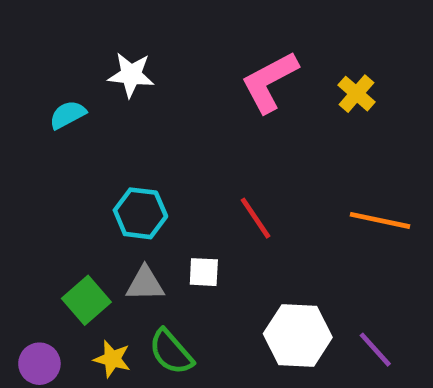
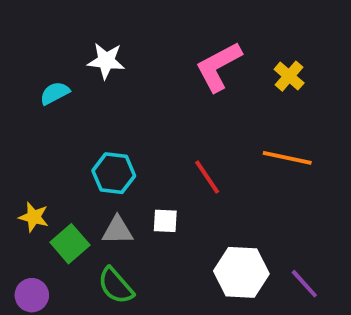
orange line: (380, 220) -> (287, 158), moved
green semicircle: (171, 352) -> (116, 286), moved
yellow star: (112, 359) -> (34, 217), moved

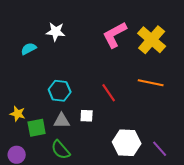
yellow cross: (289, 76) -> (152, 40), size x1.8
green square: (70, 244) -> (37, 128), turned 30

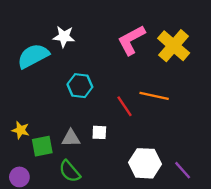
cyan semicircle: (29, 49) -> (33, 56), size x1.8
orange line: (151, 83) -> (154, 96), moved
cyan hexagon: (60, 91) -> (80, 86), moved

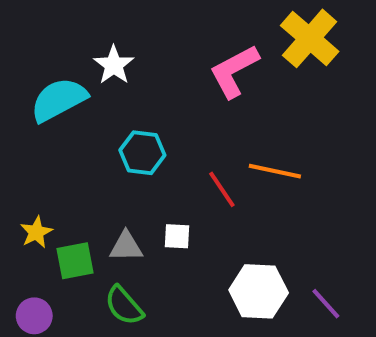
white star: (64, 37) -> (114, 65), turned 30
yellow cross: (174, 46) -> (310, 38), moved
yellow star: (21, 130) -> (36, 232), turned 30

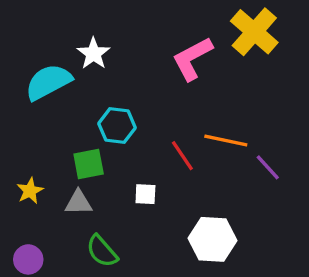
gray triangle: (126, 246) -> (78, 203), moved
green square: (75, 261) -> (89, 164), moved
purple line: (326, 304) -> (268, 167), moved

